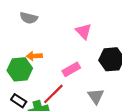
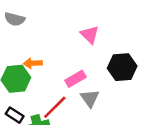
gray semicircle: (29, 18) -> (15, 19), moved
gray triangle: (96, 96) -> (90, 98), moved

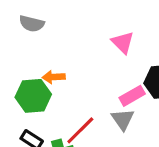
pink rectangle: (75, 79) -> (132, 96), moved

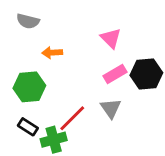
orange arrow: (54, 77) -> (52, 53), moved
pink rectangle: (132, 96) -> (115, 74), moved

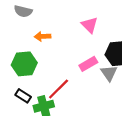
pink rectangle: (115, 74) -> (88, 64), moved
gray triangle: (111, 108) -> (109, 73), moved

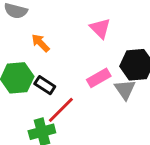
orange arrow: (43, 36) -> (40, 43), turned 49
black rectangle: (23, 96) -> (45, 85), moved

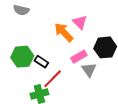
orange arrow: (40, 43) -> (64, 32), moved, size x1.5
gray triangle: (125, 89) -> (89, 70), moved

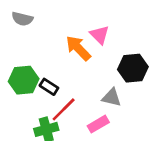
pink rectangle: (79, 57) -> (98, 124), moved
gray triangle: (89, 70) -> (112, 97), turned -42

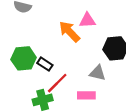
pink triangle: (100, 35) -> (87, 20), turned -48
pink rectangle: (98, 124) -> (86, 95), turned 30

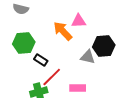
green hexagon: (24, 58) -> (24, 43), moved
gray triangle: (98, 73) -> (88, 57), moved

